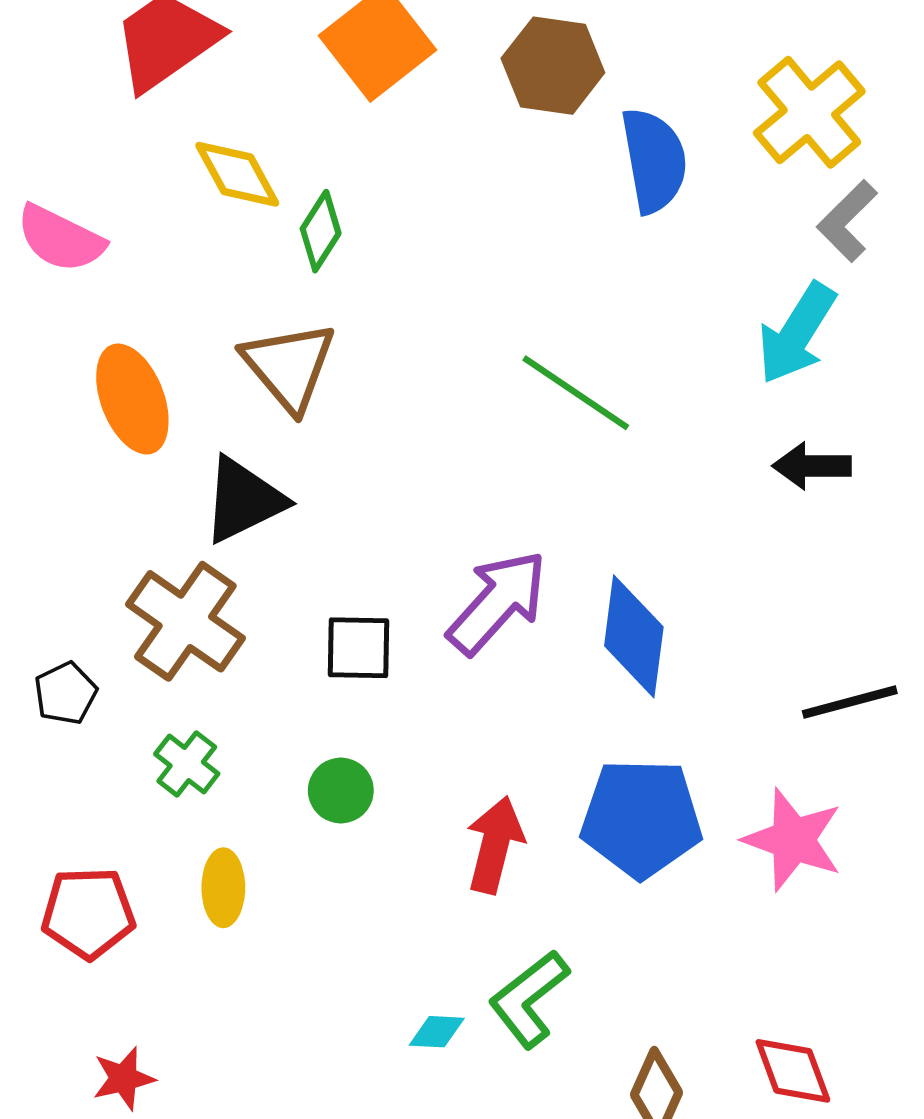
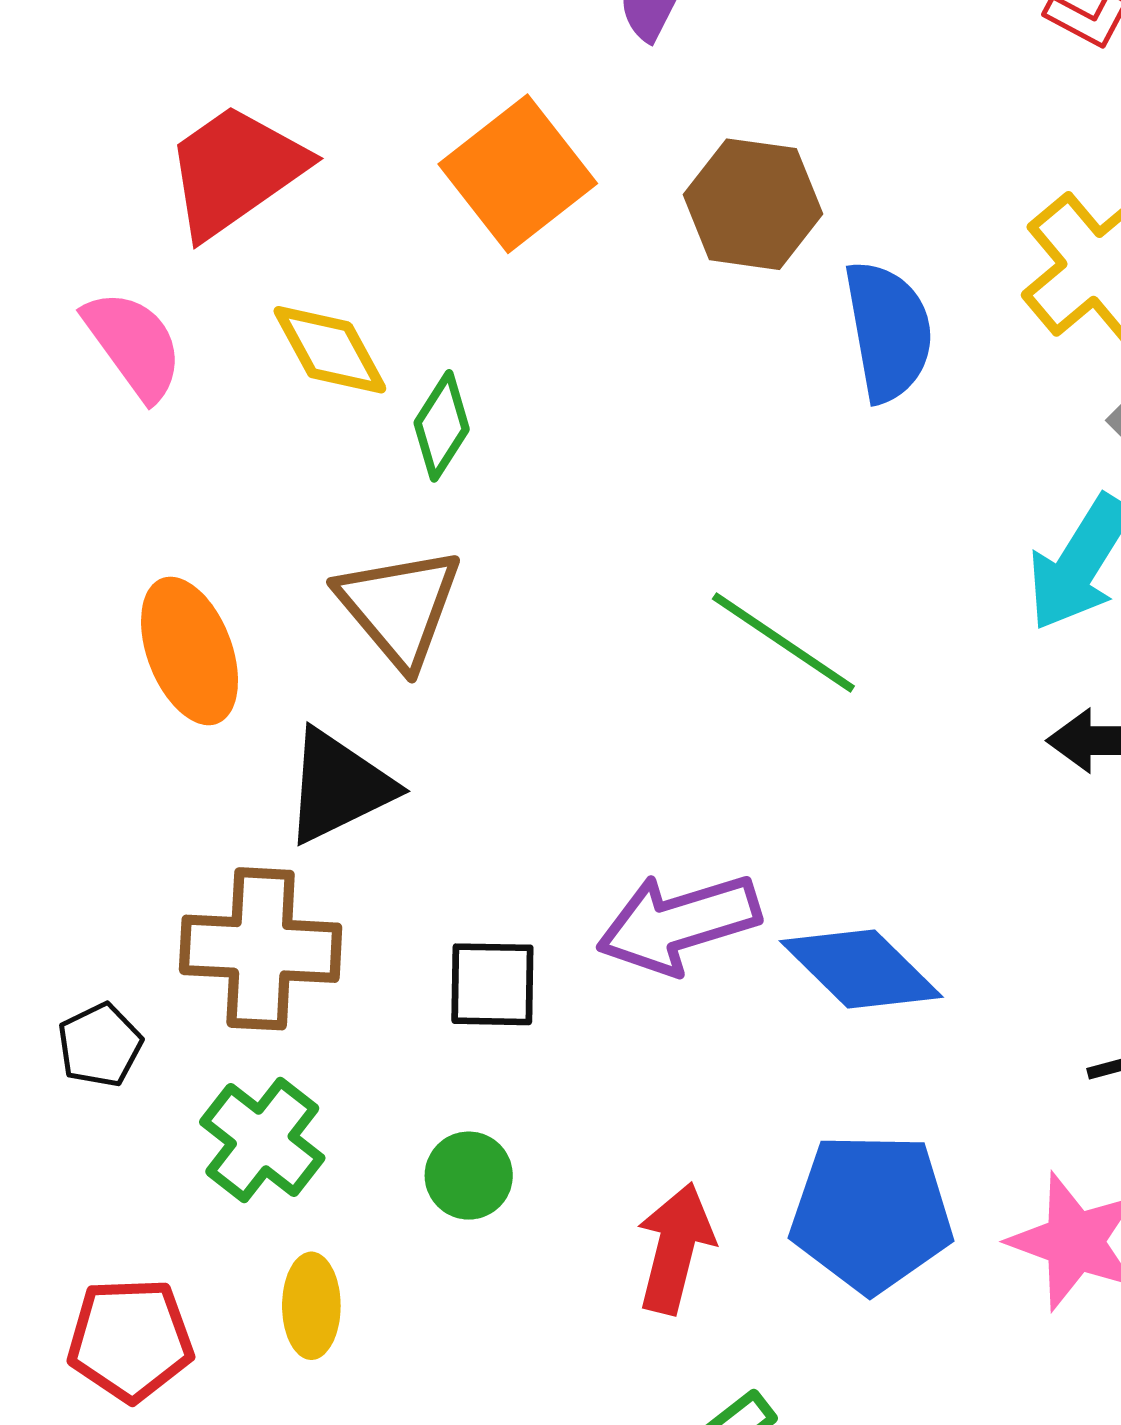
pink semicircle: (60, 239) -> (134, 345), moved, turned -152
purple arrow: (497, 602) -> (679, 923), turned -149
brown cross: (185, 621) -> (261, 949), turned -32
blue diamond: (634, 636) -> (861, 969), turned -53
green cross: (187, 764) -> (262, 1140), size x1.4

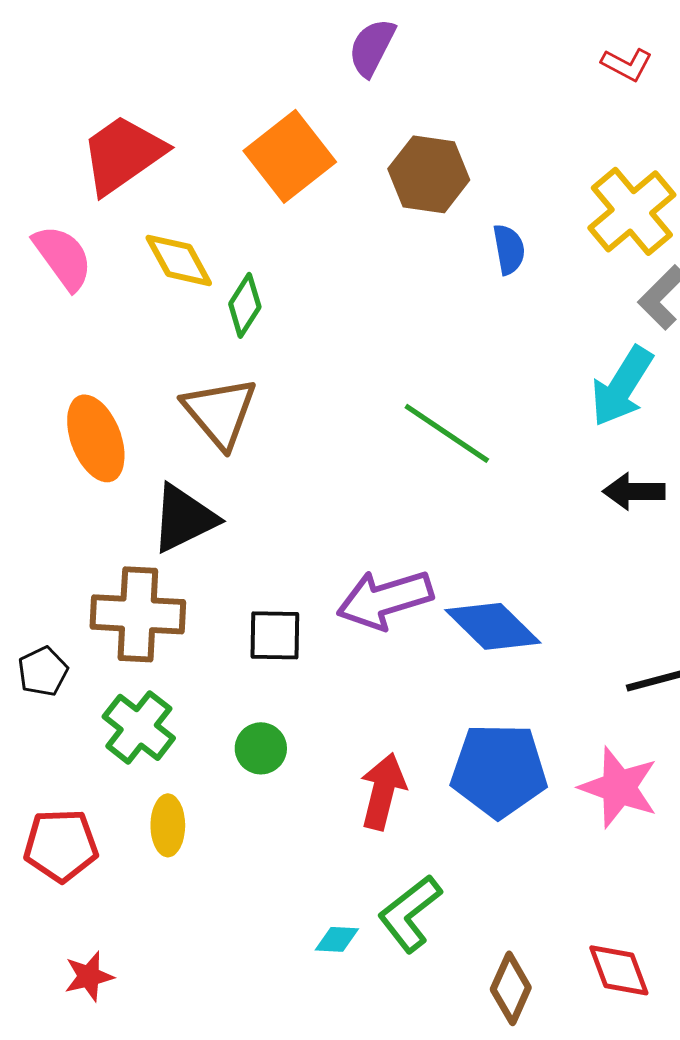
blue semicircle: (888, 331) -> (509, 249), size x0.6

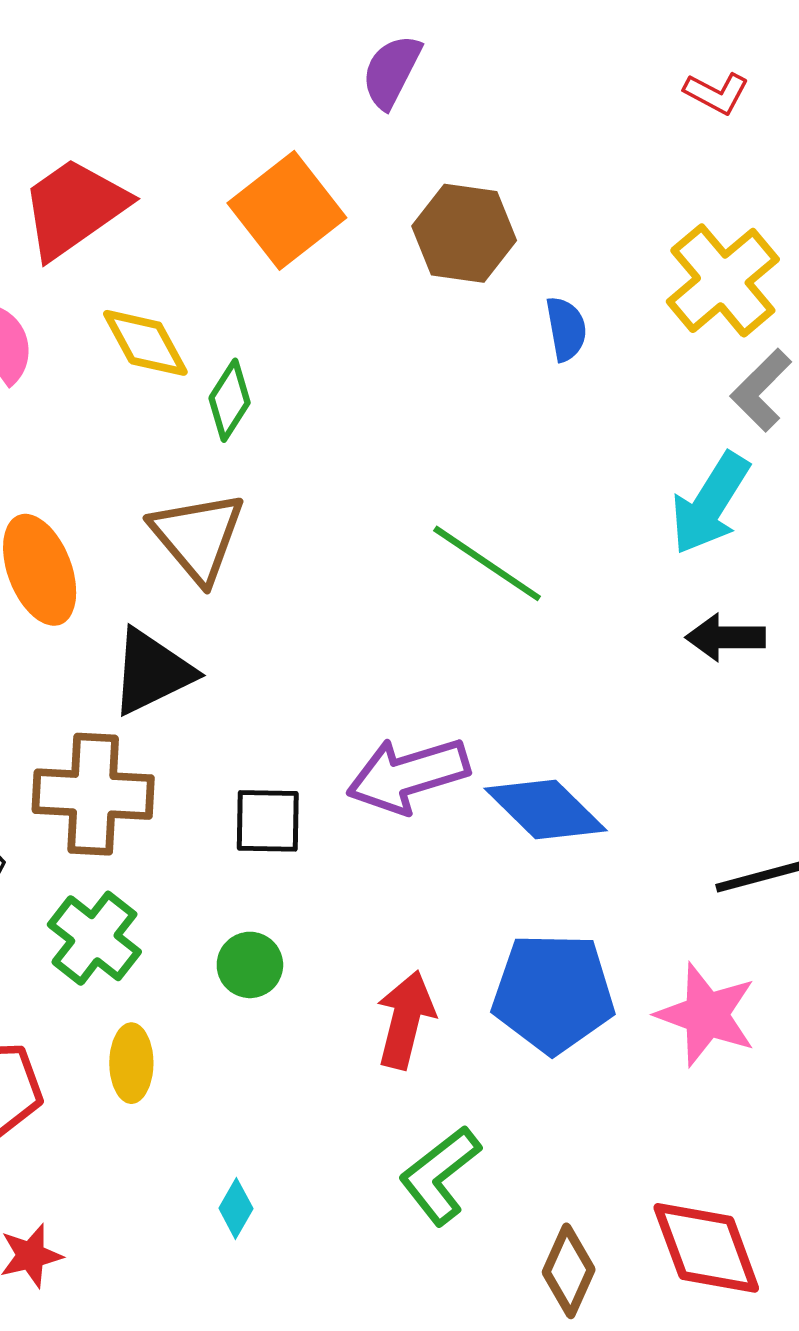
cyan diamond: (337, 939) -> (236, 1208), moved, turned -63
red diamond: (619, 970) -> (706, 1248), size x1.4

